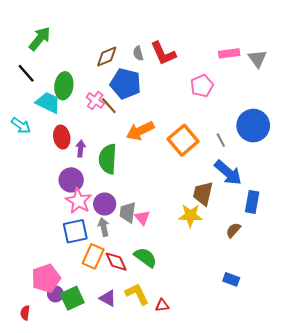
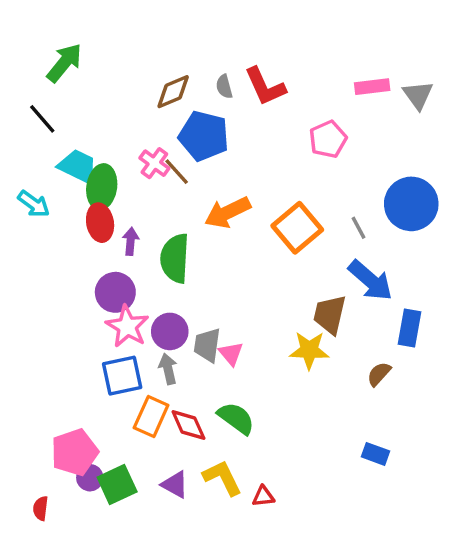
green ellipse: (64, 86) -> (102, 187), moved

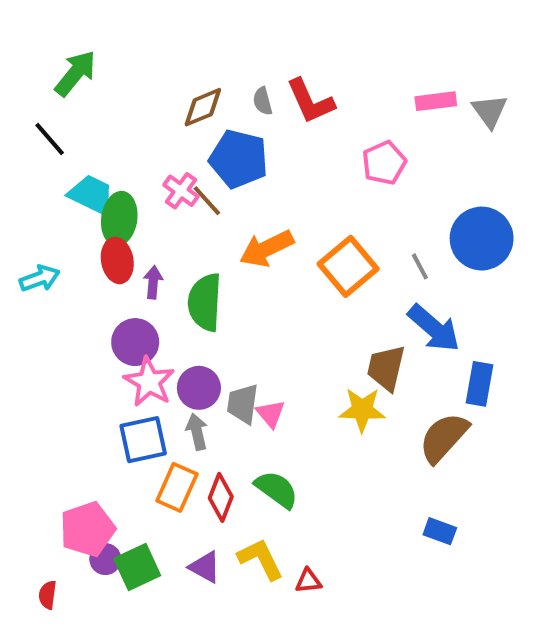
cyan arrow: (34, 204) -> (40, 278), moved, turned -56
brown semicircle: (379, 374) -> (444, 438), size x1.8
red diamond: (188, 425) -> (221, 497), turned 45

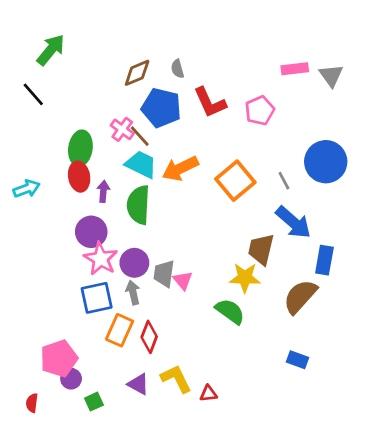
red L-shape: (310, 101) -> (210, 102), moved
cyan trapezoid: (91, 195) -> (141, 164), moved
green semicircle: (277, 489) -> (230, 311), moved
green square: (137, 567) -> (94, 402), moved, size x0.6

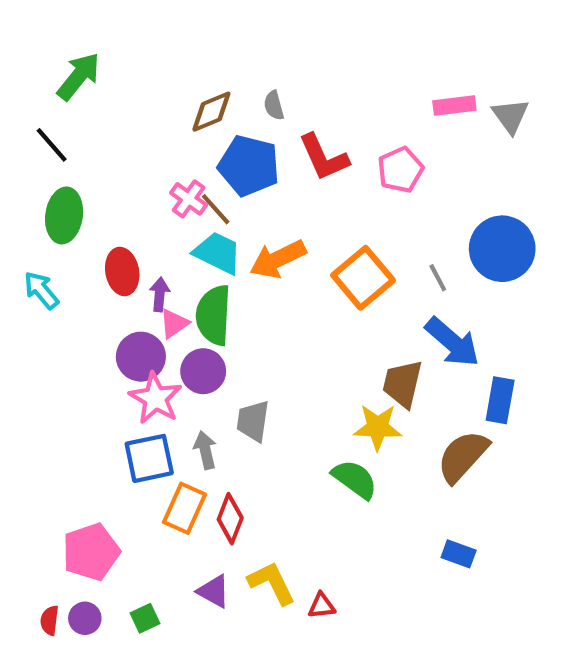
green ellipse: (80, 148) -> (64, 215), moved
cyan arrow: (27, 189) -> (41, 290), turned -110
purple circle: (134, 263) -> (203, 371), moved
pink triangle: (183, 280) -> (174, 323), moved, turned 35
purple circle: (71, 379) -> (85, 618), moved

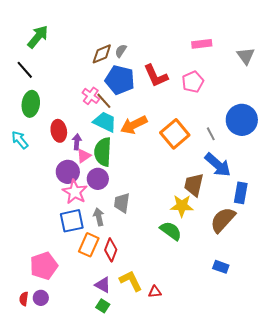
gray semicircle: (274, 105) -> (121, 51), moved, turned 48
pink rectangle: (454, 105) -> (202, 44), moved
green square: (145, 618) -> (103, 306), moved, turned -32

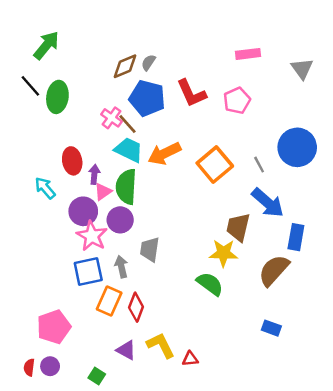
green ellipse: (31, 104) -> (57, 97), moved
cyan arrow: (20, 140) -> (45, 188), moved
green square: (103, 306) -> (97, 376), moved

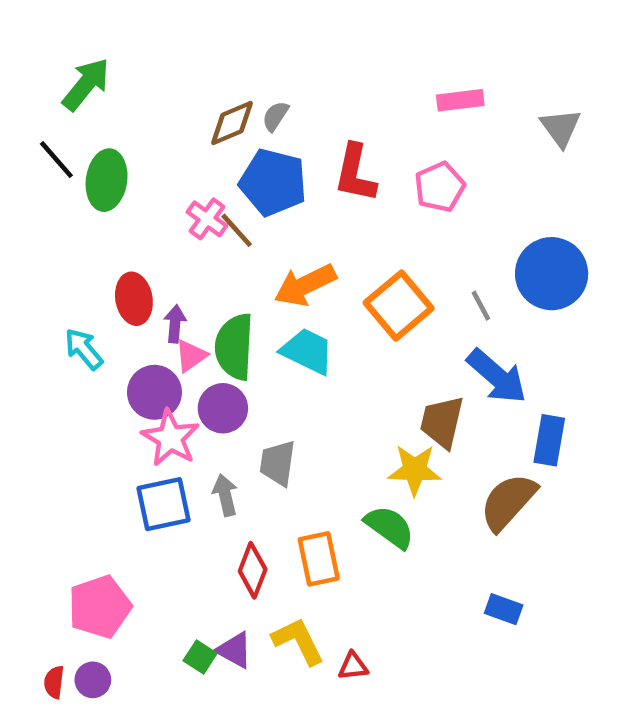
red L-shape: (191, 93) -> (355, 173), turned 36
cyan trapezoid: (129, 150) -> (307, 351), moved
orange rectangle: (109, 301) -> (319, 559), moved, turned -36
green square: (97, 376) -> (200, 657), moved

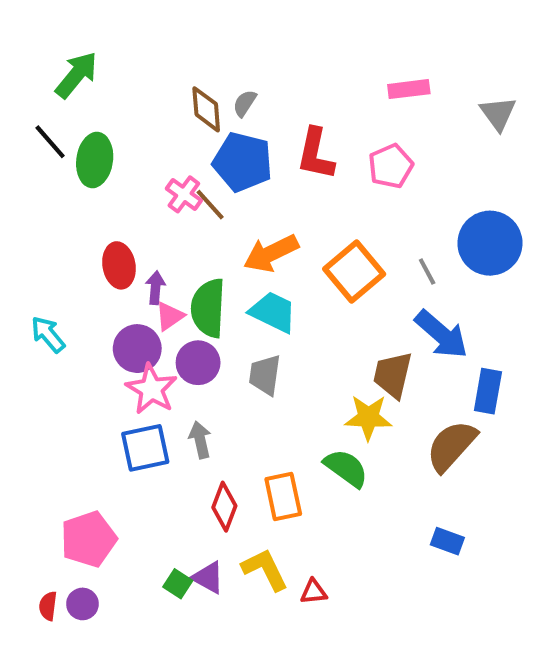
brown diamond: (232, 123) -> (206, 109), turned -72
cyan arrow: (84, 349) -> (48, 334), moved
gray trapezoid: (278, 463) -> (265, 375), moved

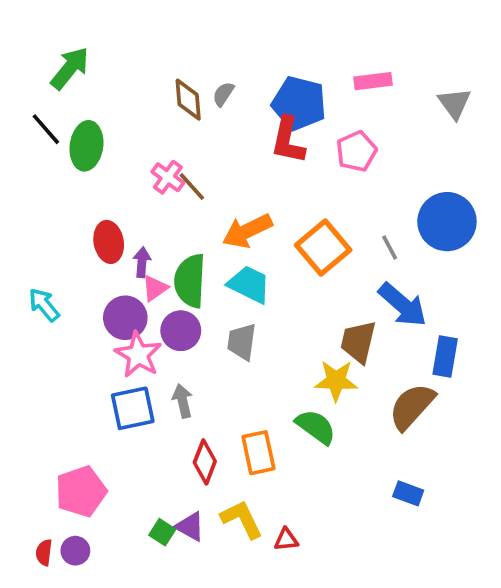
blue pentagon: (243, 162) -> (299, 103), moved

